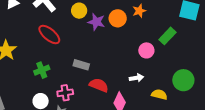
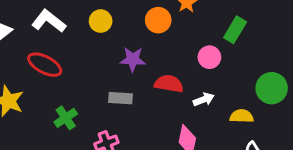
purple star: (96, 22) -> (133, 59), moved
red ellipse: (49, 34) -> (45, 65), moved
red semicircle: (99, 85) -> (169, 84), moved

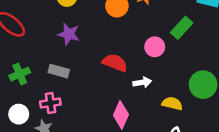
purple star: (133, 59) -> (69, 34), moved
gray rectangle: (121, 98) -> (59, 71), moved

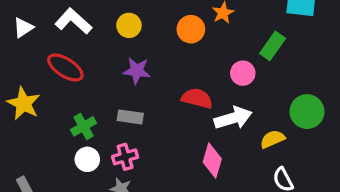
white arrow: (142, 82) -> (233, 118), size x1.6
yellow semicircle: (172, 104) -> (272, 139), turned -30
white circle: (19, 114) -> (87, 159), moved

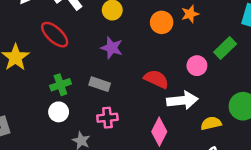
pink cross: (125, 157) -> (107, 118), moved

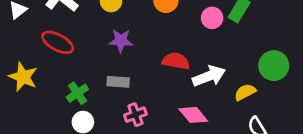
pink circle: (197, 66) -> (212, 18), moved
pink diamond: (159, 132) -> (193, 115), turned -52

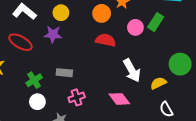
purple star: (121, 41) -> (53, 34), moved
red semicircle: (176, 61) -> (106, 40), moved
white arrow: (209, 76) -> (132, 70), turned 80

